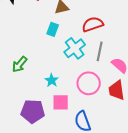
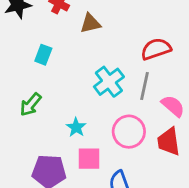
red semicircle: (93, 24) -> (156, 49), moved
cyan rectangle: (53, 29) -> (43, 55), moved

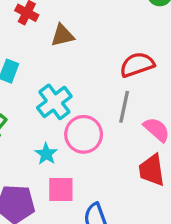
cyan cross: (109, 82) -> (54, 102), moved
pink circle: (129, 132) -> (84, 134), moved

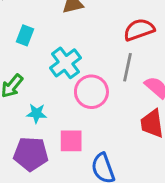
cyan star: (46, 154) -> (37, 113), moved, turned -30

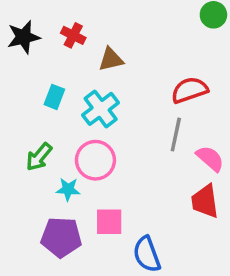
cyan cross: (65, 63) -> (101, 109), moved
pink circle: (91, 92) -> (95, 160), moved

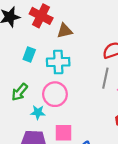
red cross: (73, 35) -> (41, 16), size x1.5
cyan cross: (101, 109) -> (58, 62), turned 35

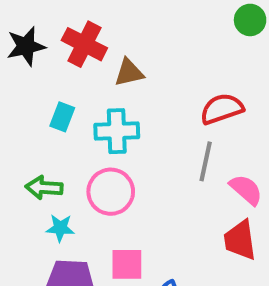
green arrow: (20, 92) -> (44, 188), turned 54
cyan star: (38, 112) -> (60, 228), moved

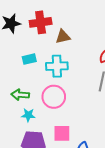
red cross: (84, 44) -> (41, 22), turned -35
cyan rectangle: (62, 117) -> (29, 59), turned 56

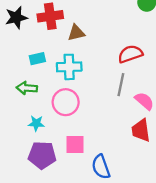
green arrow: (20, 95) -> (27, 88), moved

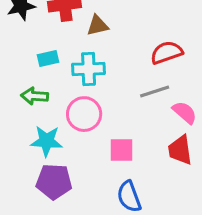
gray line: (121, 85) -> (155, 92), turned 60
cyan star: (36, 123) -> (47, 141), size x1.5
pink square: (75, 144) -> (122, 150), moved

